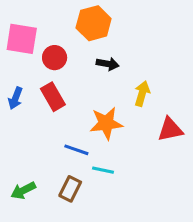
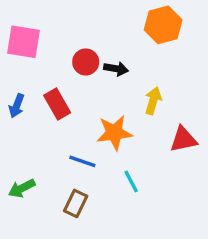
orange hexagon: (94, 23) -> (163, 25), moved
red circle: (55, 58) -> (86, 62), moved
cyan line: (103, 170) -> (131, 182), moved, turned 50
green arrow: (23, 190) -> (22, 188), moved

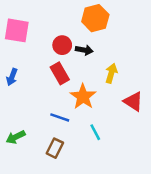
orange hexagon: (163, 25) -> (95, 18), moved
red rectangle: (57, 104) -> (60, 73), moved
orange star: (114, 133) -> (83, 97), turned -30
red triangle: (183, 139) -> (133, 102), turned 45

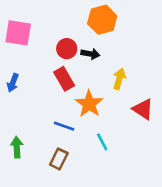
green arrow: (16, 137) -> (17, 147), turned 114

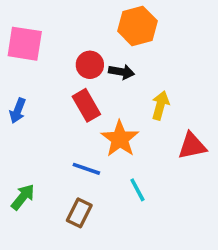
red triangle: (143, 109) -> (192, 146), turned -45
green arrow: (17, 147) -> (23, 197), turned 42

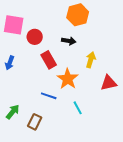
red circle: (90, 65) -> (35, 37), moved
brown rectangle: (79, 213) -> (35, 122), moved

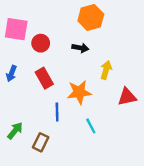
red rectangle: (49, 60) -> (44, 78), moved
orange star: (68, 79) -> (79, 92), turned 30
blue line: (49, 96) -> (57, 112), turned 70

